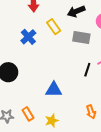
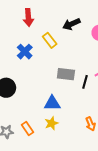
gray rectangle: (81, 38) -> (66, 74), moved
yellow star: (52, 121) -> (51, 123), moved

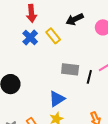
blue cross: (25, 52) -> (30, 37), moved
blue triangle: (52, 103) -> (57, 99), turned -30

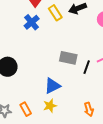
yellow rectangle: (53, 36) -> (55, 13), moved

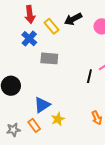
gray rectangle: (68, 58) -> (49, 58), moved
blue triangle: (52, 86) -> (42, 105), moved

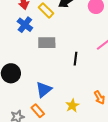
black line: (89, 76) -> (75, 59), moved
yellow star: (58, 119) -> (72, 106), moved

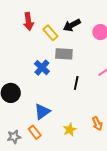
blue cross: (25, 25) -> (42, 68), moved
gray rectangle: (47, 43) -> (64, 54), moved

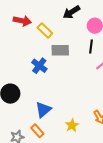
red arrow: (28, 21) -> (22, 21), turned -66
black arrow: (72, 25) -> (71, 12), moved
black line: (76, 83) -> (91, 46), moved

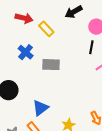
gray rectangle: (60, 50) -> (51, 65), moved
blue cross: (39, 66) -> (26, 52), moved

